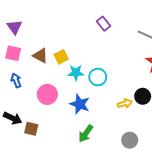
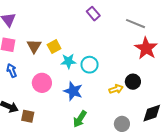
brown triangle: (40, 56) -> (34, 46), turned 35

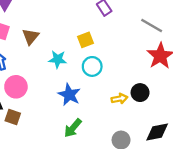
yellow square: (54, 47) -> (85, 40), moved
cyan star: (68, 61) -> (58, 59), moved
pink circle: (42, 83) -> (16, 87), moved

